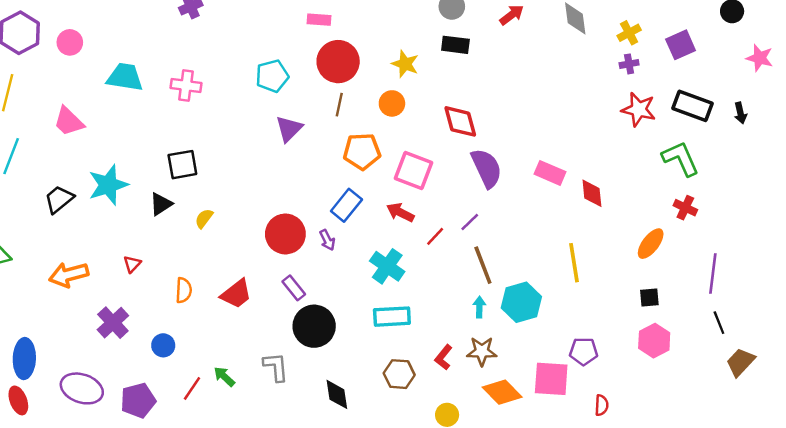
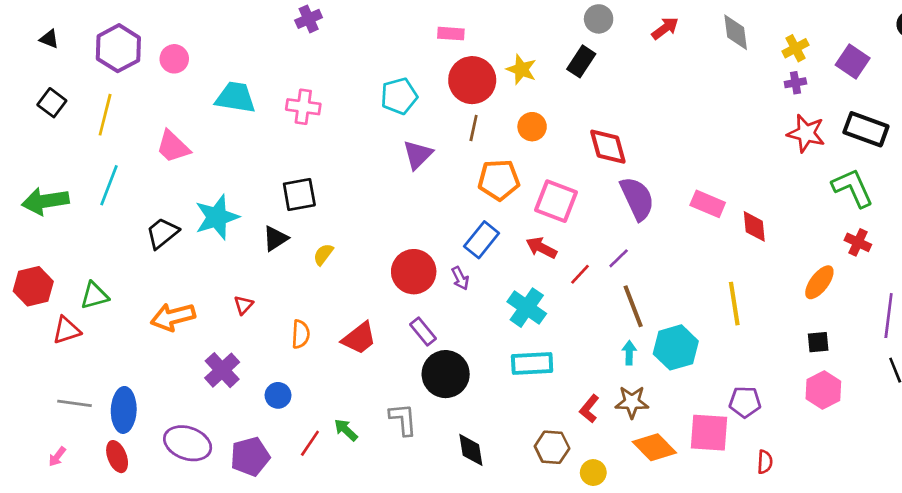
black rectangle: (455, 45) -> (581, 61), moved, turned -64
purple square: (681, 45) -> (853, 61), turned -32
yellow star: (405, 64) -> (521, 69), moved
brown hexagon: (399, 374) -> (552, 447), moved

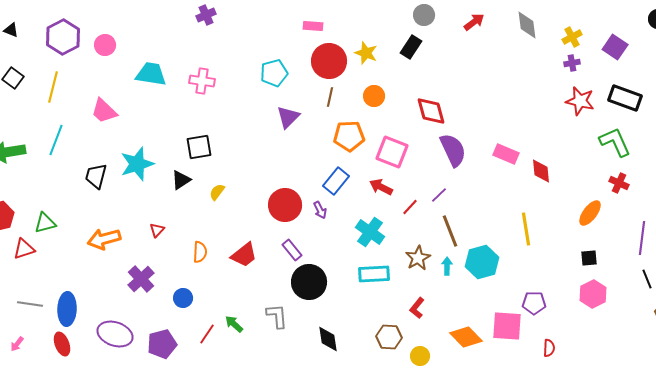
black trapezoid: (162, 233) -> (96, 176), turned -36
brown star: (632, 402) -> (418, 258), moved, turned -30

